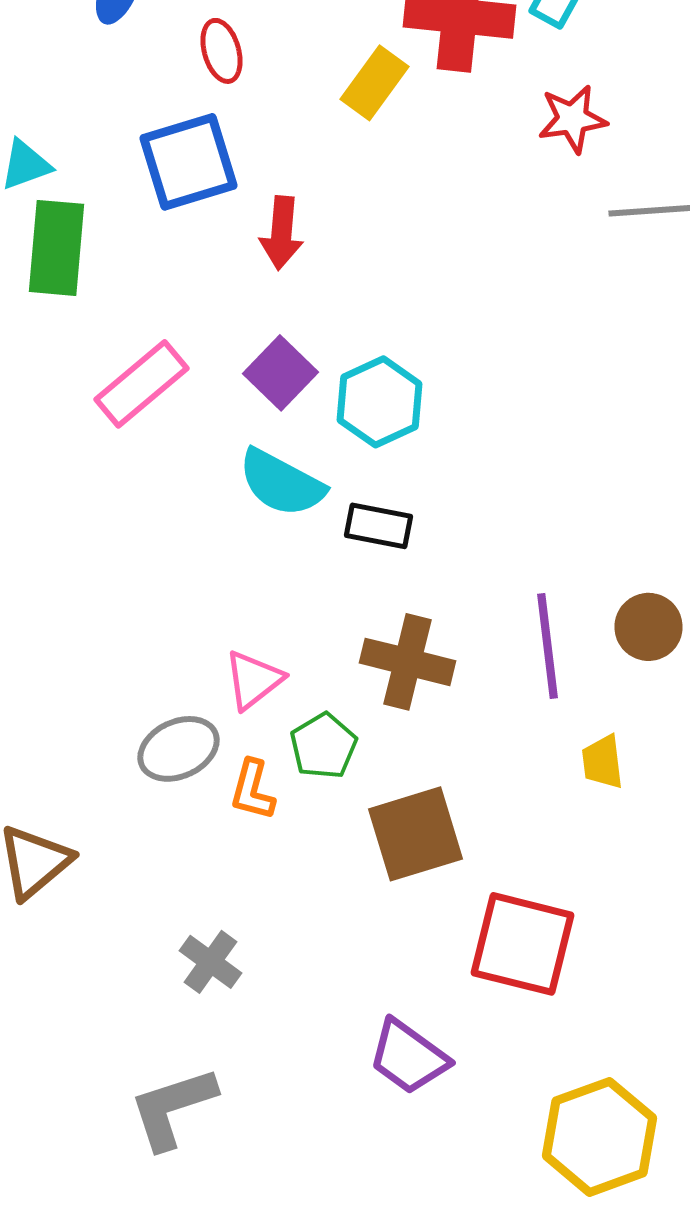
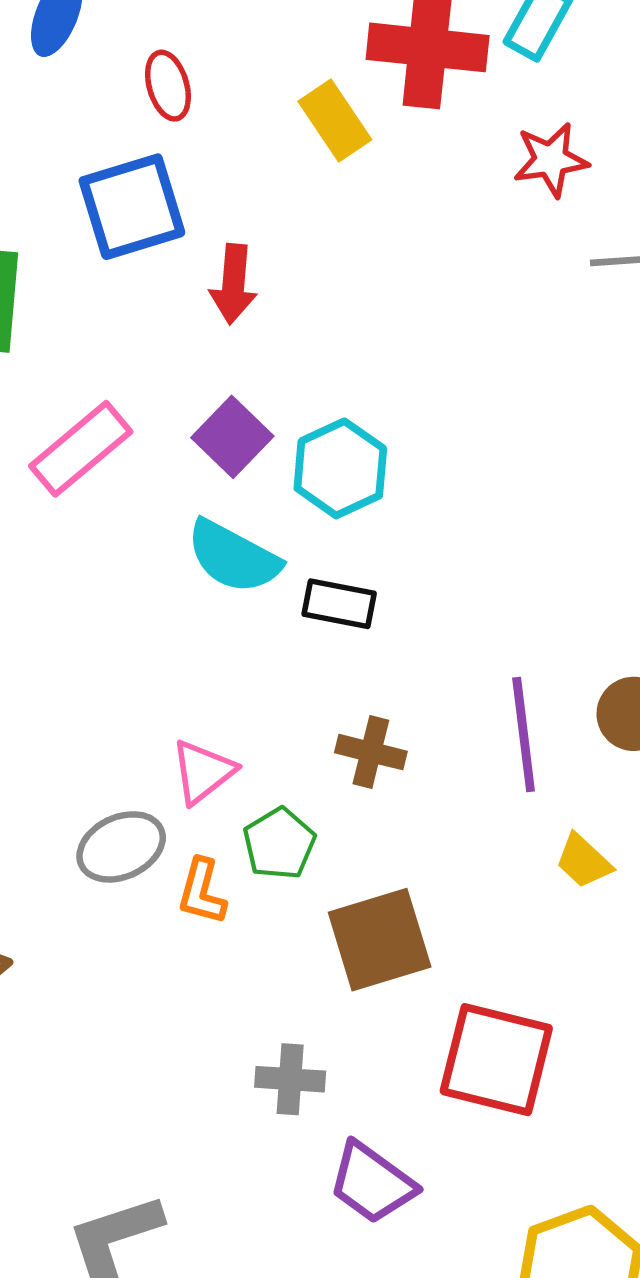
yellow rectangle: (374, 83) -> (335, 121), turned -70
brown cross: (408, 662) -> (371, 752), size x0.7
yellow trapezoid: (602, 762) -> (584, 861), turned -40
gray cross: (210, 962) -> (290, 1079), moved, turned -32

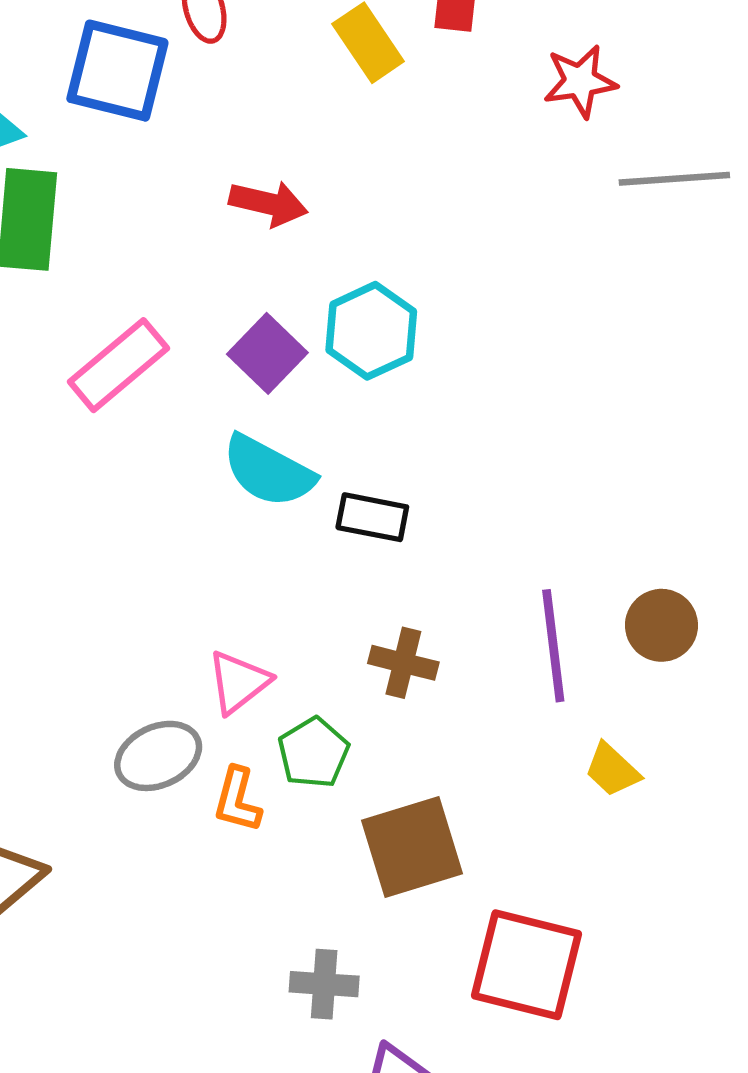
blue square: (132, 207) -> (117, 71), moved, turned 31
red arrow: (233, 284) -> (268, 203), turned -82
cyan hexagon: (340, 468) -> (371, 331), moved

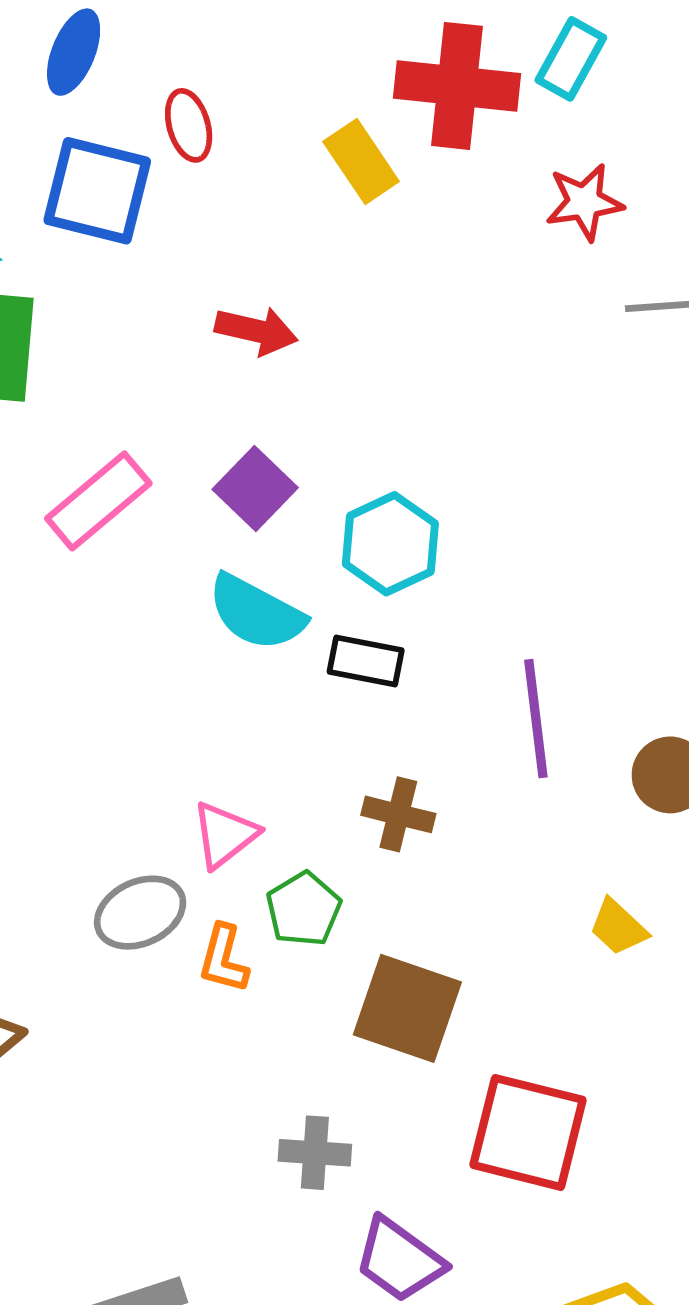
cyan hexagon: (371, 331) -> (390, 544), moved
purple line: (553, 646) -> (536, 719), moved
brown square: (412, 847) -> (407, 1008), turned 36

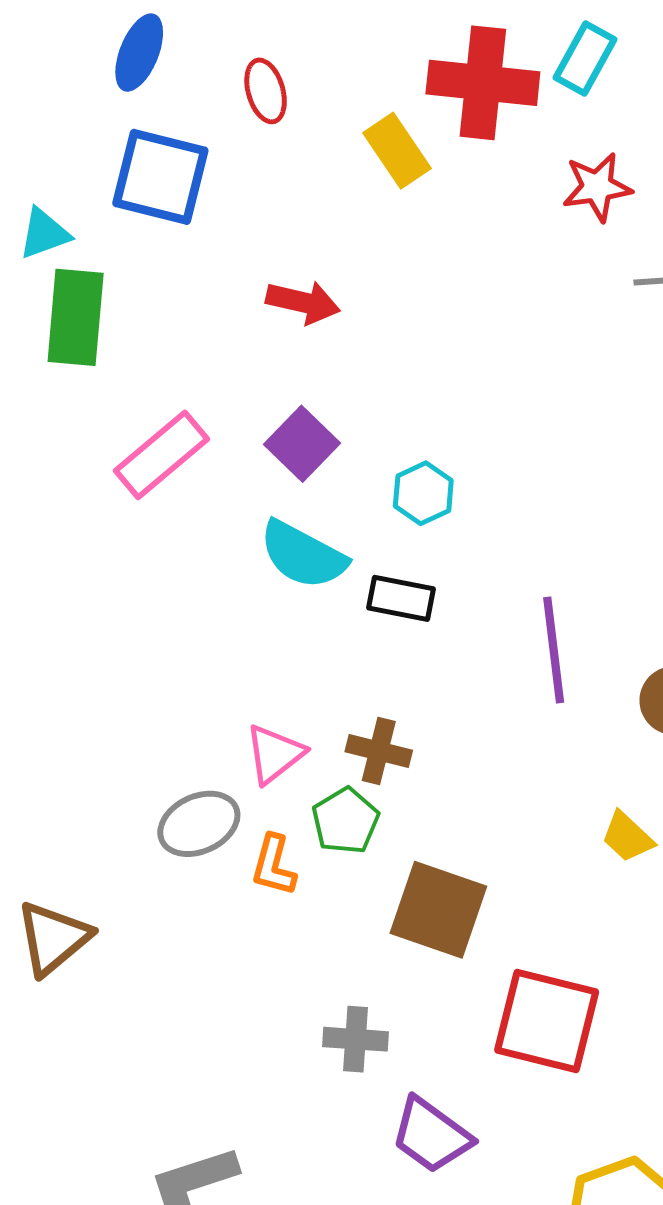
red ellipse: (189, 125) -> (266, 91), moved
cyan hexagon: (390, 544) -> (423, 493), size x0.7
brown cross: (398, 814) -> (379, 751), moved

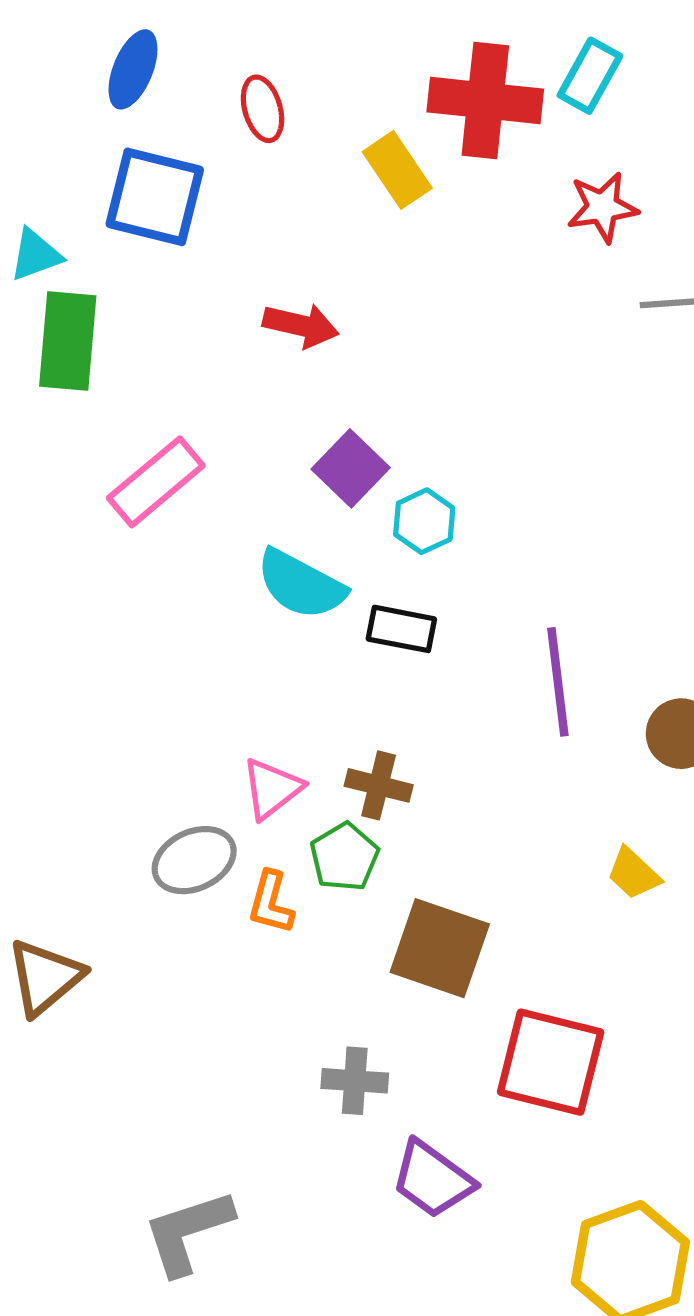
purple square: (302, 444) -> (351, 468), moved

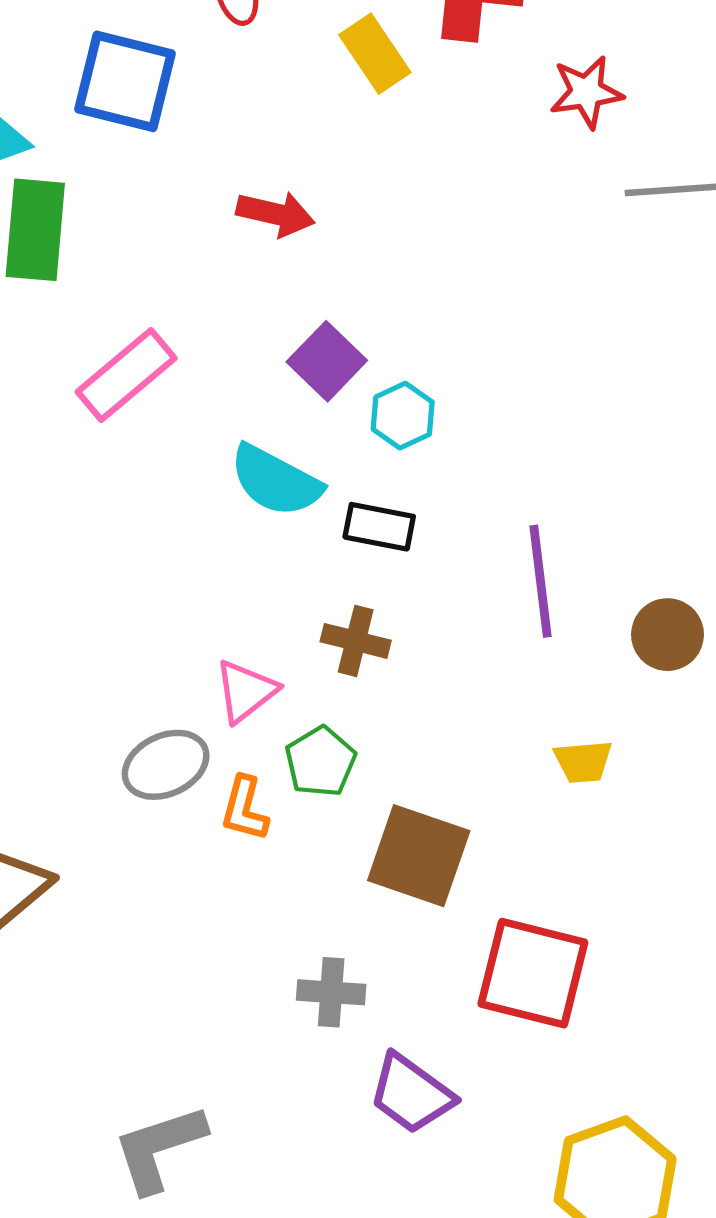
brown cross: (379, 785) -> (356, 641), moved
yellow trapezoid: (633, 874) -> (583, 762), moved, turned -48

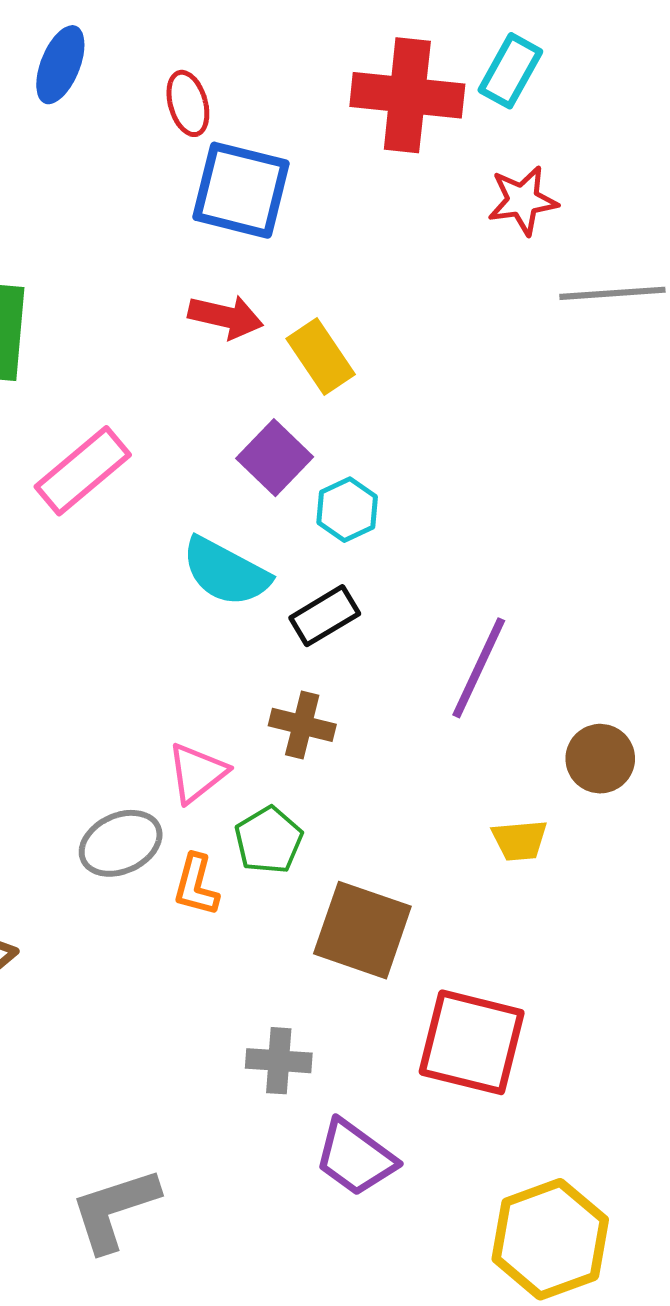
yellow rectangle: (375, 54) -> (321, 357), moved
blue square: (125, 81) -> (241, 190), moved
black rectangle: (379, 527) -> (325, 616), turned -42
purple line: (540, 581) -> (479, 668), turned 32
brown circle: (667, 635) -> (600, 759), moved

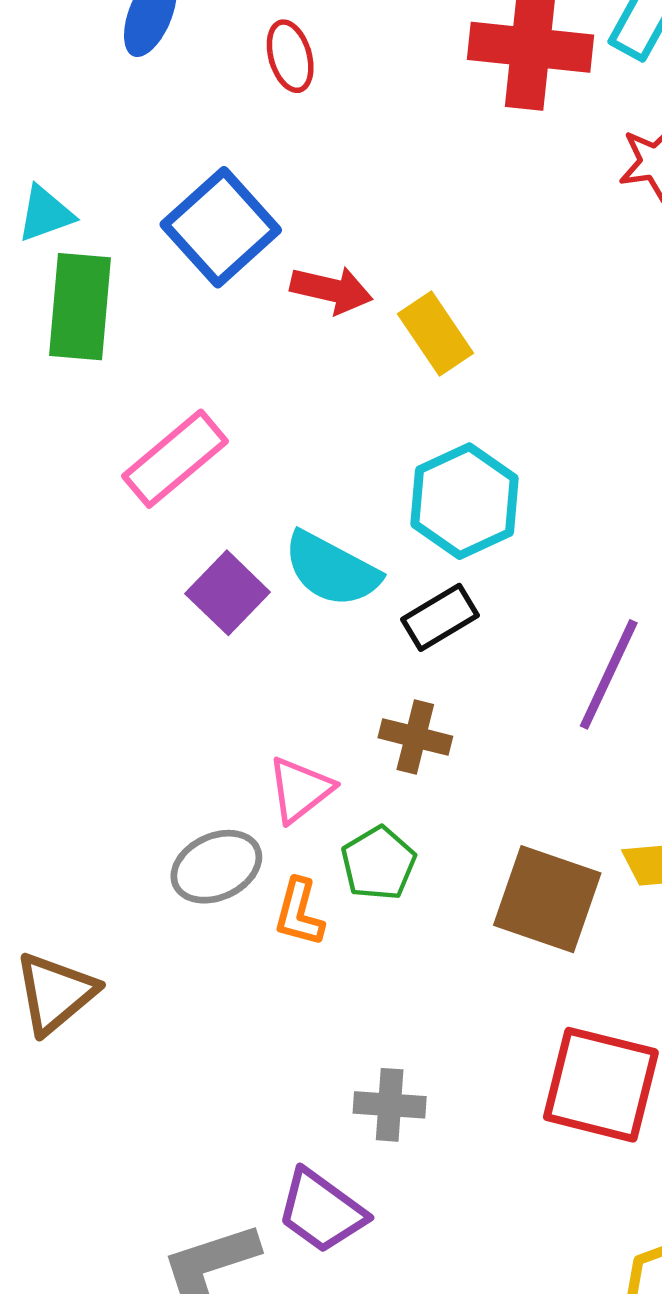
blue square: (241, 190) -> (221, 227), moved, turned 34
purple square: (275, 458) -> (228, 593), moved
cyan hexagon: (347, 510) -> (465, 501), size x1.6
brown square: (362, 930) -> (547, 899), moved
purple trapezoid: (355, 1158) -> (321, 1211), moved

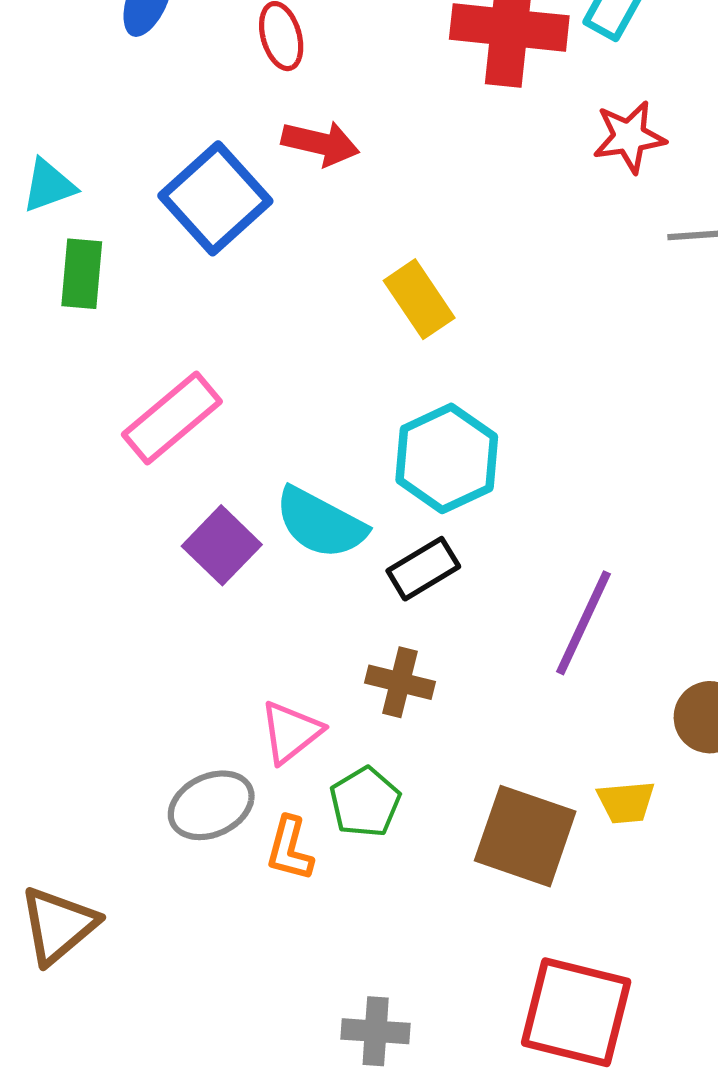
red arrow: (331, 290) -> (320, 143), moved
green rectangle: (80, 307) -> (82, 274), size x0.7

